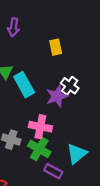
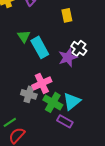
pink cross: (40, 127) -> (42, 83), moved, turned -36
cyan triangle: (77, 154) -> (72, 101), moved

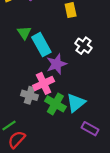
purple star: (68, 57) -> (57, 64), moved
purple rectangle: (65, 121) -> (90, 129), moved

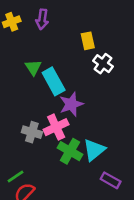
white cross: (83, 46) -> (103, 64), moved
gray cross: (30, 95) -> (32, 132), moved

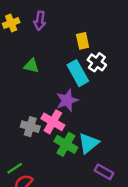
green triangle: (33, 67) -> (31, 66), turned -42
cyan rectangle: (54, 81) -> (78, 73), moved
pink cross: (56, 127) -> (53, 122), turned -35

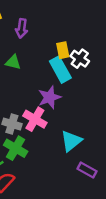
purple arrow: (40, 21) -> (22, 28), moved
yellow rectangle: (83, 41) -> (63, 50), moved
green cross: (66, 144) -> (16, 148), moved

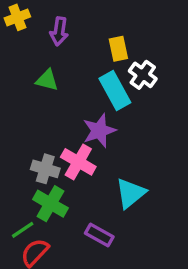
yellow rectangle: (63, 50) -> (118, 49), moved
purple rectangle: (87, 170) -> (99, 235), moved

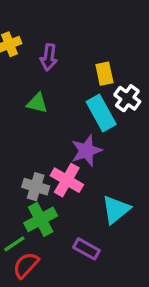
green cross: (50, 204) -> (41, 219), turned 32

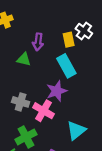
purple arrow: (49, 57) -> (38, 42), moved
white cross: (127, 98) -> (84, 31), moved
gray cross: (36, 187) -> (21, 102), moved

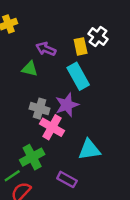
purple arrow: (38, 42) -> (46, 49), turned 105
gray cross: (21, 102) -> (40, 109), moved
cyan triangle: (76, 130) -> (89, 150), turned 30

